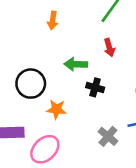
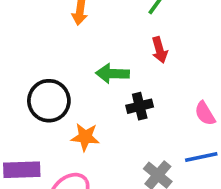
black cross: (95, 87) -> (140, 106), turned -30

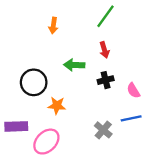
black cross: (140, 106) -> (106, 80), moved

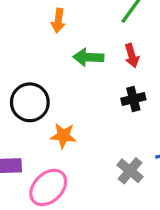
green arrow: (74, 65) -> (88, 57), moved

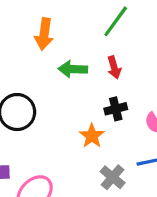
orange arrow: (58, 21) -> (44, 34), size x1.4
orange star: (63, 136) -> (92, 136), moved, turned 30

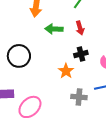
gray cross: (113, 177) -> (79, 97), turned -35

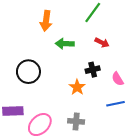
red arrow: (80, 28) -> (102, 43), moved, turned -48
gray cross: (79, 97) -> (76, 121), moved

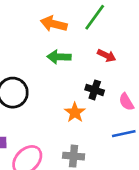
orange arrow: (46, 21) -> (54, 24), moved, turned 96
black cross: (93, 70) -> (95, 90), turned 32

